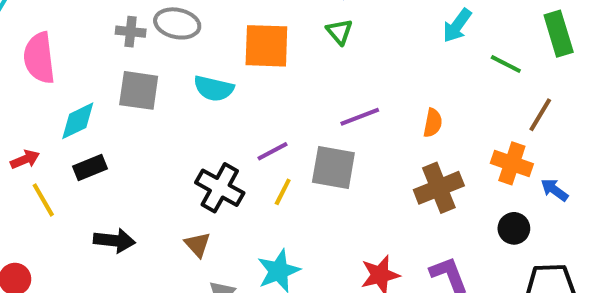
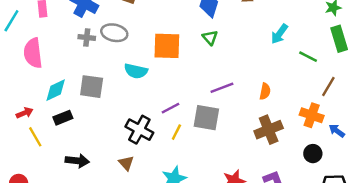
gray square: (139, 90) -> (92, 87), moved

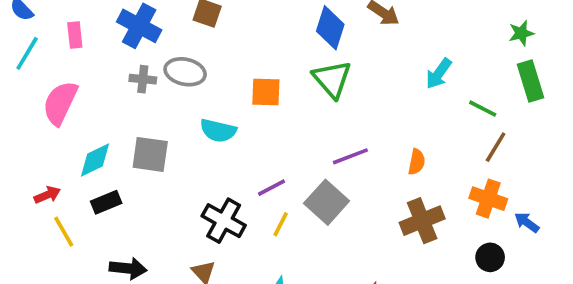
green triangle: (210, 38) -> (332, 79), size x1.6
orange square: (167, 46) -> (266, 92), size x0.7
pink semicircle: (33, 53) -> (60, 103), turned 32
brown line: (328, 87) -> (496, 147), moved
gray square: (206, 118) -> (327, 202), turned 32

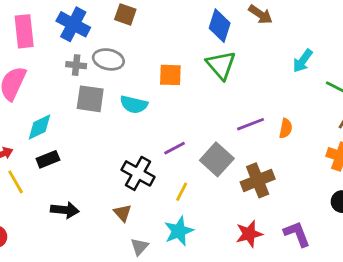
pink rectangle: (75, 35) -> (24, 31), size x1.6
gray square: (150, 154) -> (90, 99), moved
purple line: (350, 156) -> (251, 124), moved
brown cross: (422, 221) -> (258, 180), moved
yellow line: (281, 224) -> (182, 192), moved

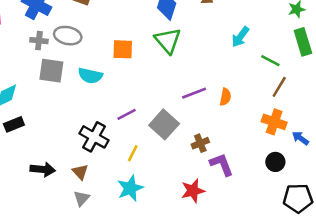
brown cross: (258, 180) -> (200, 143), size x0.6
black arrow: (65, 210) -> (43, 169), moved
purple L-shape: (297, 234) -> (222, 164), moved
gray triangle: (139, 247) -> (81, 198), moved

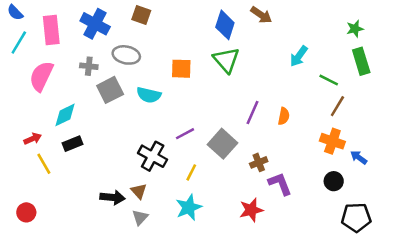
gray cross: (39, 41) -> (89, 66), moved
gray square: (51, 71) -> (110, 90), turned -35
purple line: (194, 93) -> (252, 112), turned -45
black arrow: (43, 169) -> (113, 197), moved

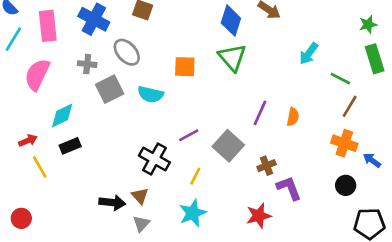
gray ellipse: (126, 55) -> (127, 52), turned 35

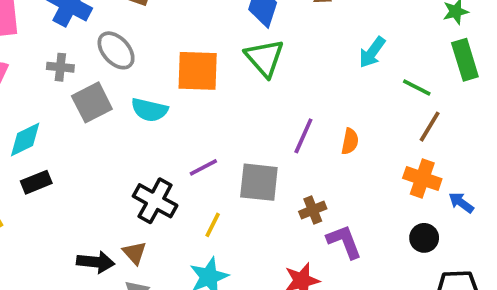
orange square: (185, 67) -> (198, 71), size x1.4
gray square: (228, 146) -> (259, 182), turned -36

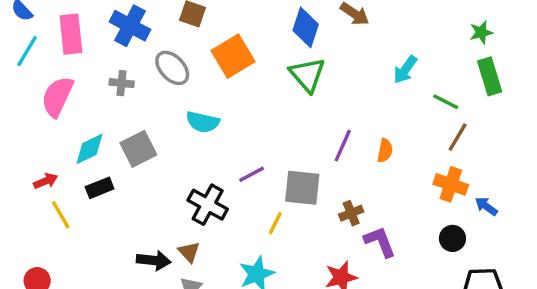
orange square: (198, 71) -> (233, 56), moved, turned -33
gray square: (92, 102) -> (138, 149), moved
yellow line: (213, 225) -> (275, 223), moved

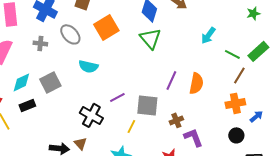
green rectangle: (490, 76) -> (258, 51), moved, turned 65
orange semicircle: (385, 151) -> (196, 83), size x1.5
orange cross: (451, 184) -> (235, 103), turned -30
blue arrow: (486, 206) -> (256, 116), turned 104

